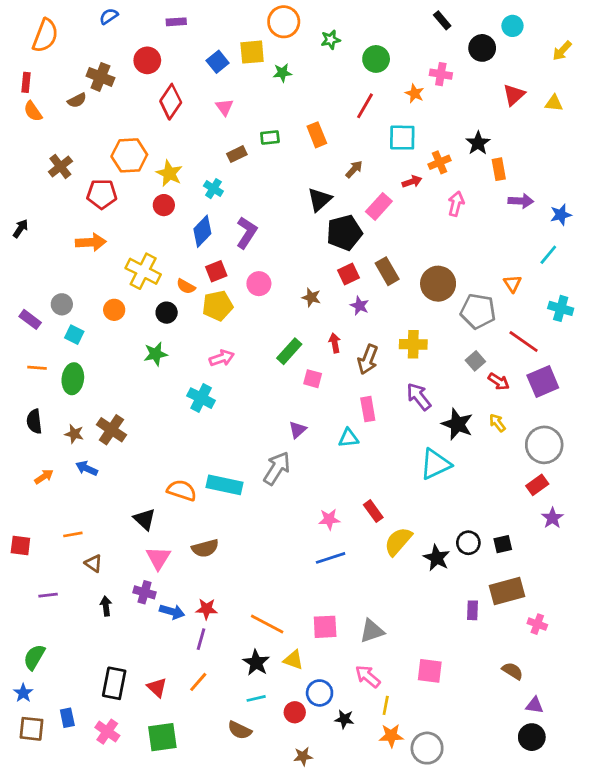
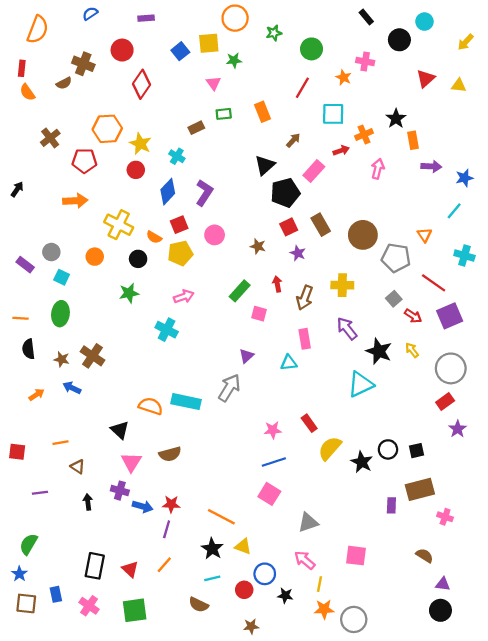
pink triangle: (224, 107) -> (213, 83), moved
orange line: (37, 368) -> (21, 318), moved
pink square: (325, 627) -> (269, 494), moved, turned 35

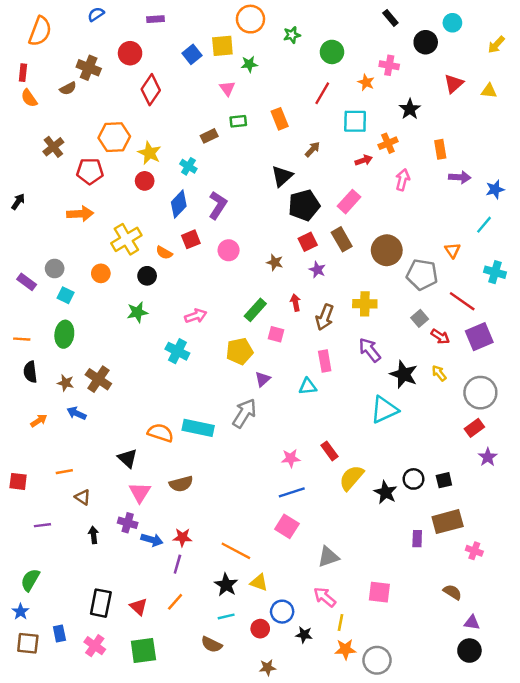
black star: (396, 119) -> (410, 109), moved
pink rectangle: (314, 171) -> (349, 202), moved
yellow cross: (119, 225) -> (126, 239), turned 32
yellow pentagon: (180, 253) -> (240, 351), moved

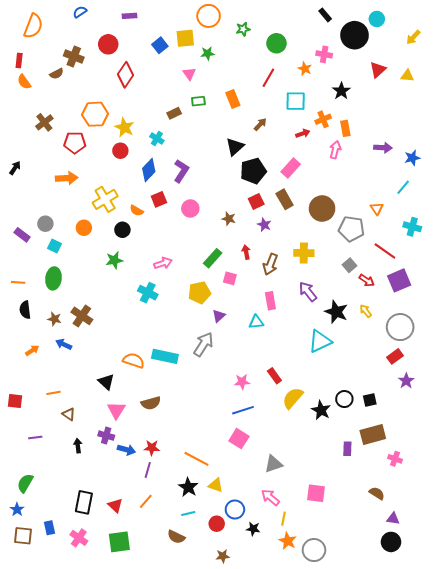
black circle: (426, 42) -> (355, 35), size x1.4
orange rectangle: (440, 149) -> (345, 128), moved
orange star: (345, 649) -> (288, 541), turned 30

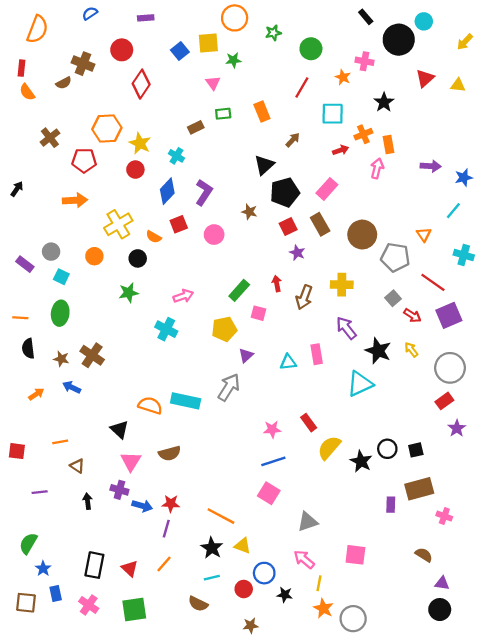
brown star: (229, 219) -> (249, 212), moved
pink rectangle: (270, 301) -> (317, 354), moved
blue star: (17, 509) -> (43, 568), moved

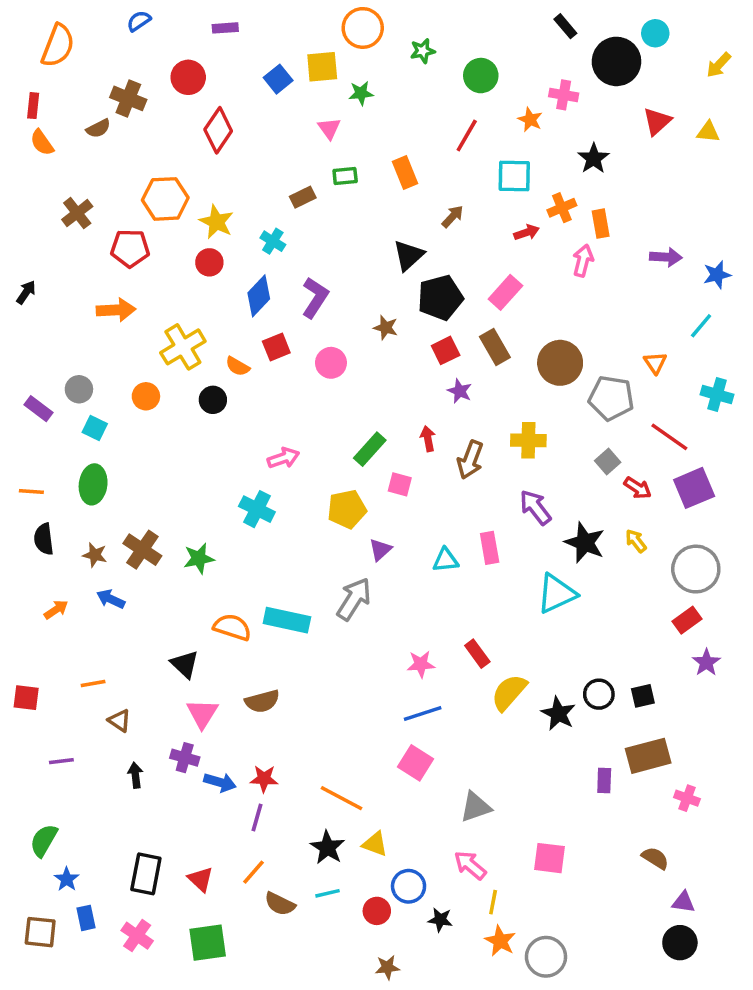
green star: (129, 293) -> (199, 558), moved
brown semicircle: (198, 604) -> (280, 904), moved

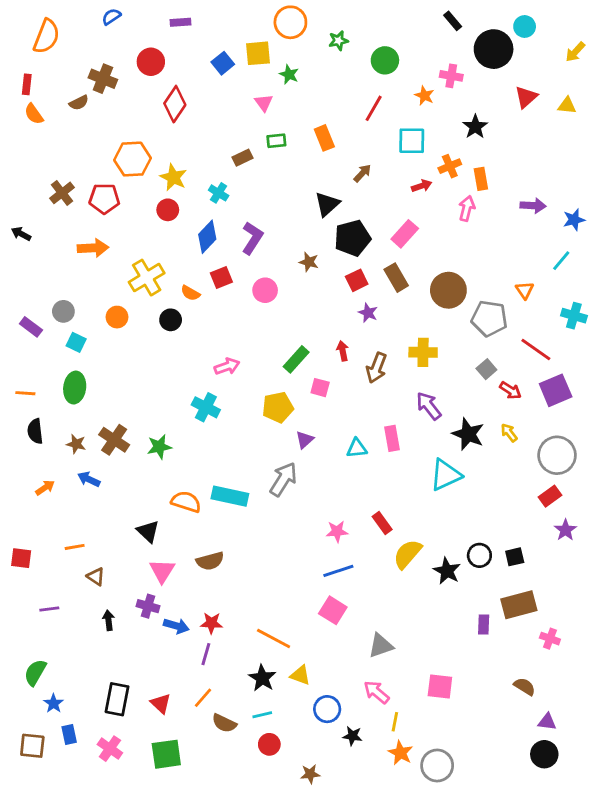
green star: (361, 93) -> (289, 74), turned 30
brown cross: (77, 213) -> (62, 193), moved
black arrow: (26, 292) -> (21, 234), turned -96
red circle: (377, 911) -> (269, 744), moved

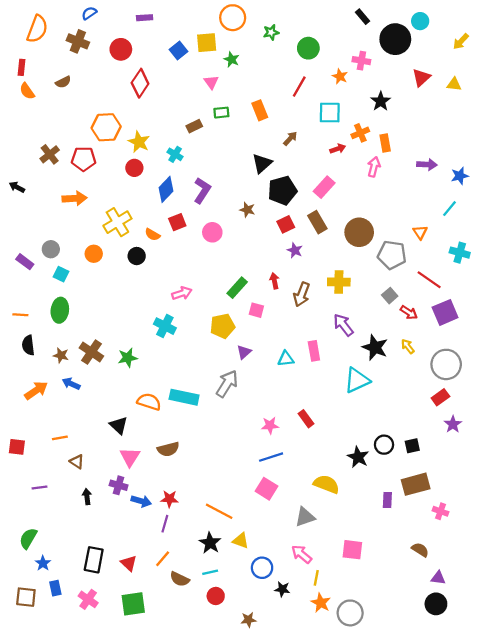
brown cross: (103, 79) -> (78, 41), moved
orange arrow: (45, 488) -> (36, 390), size x1.5
yellow semicircle: (408, 554) -> (326, 484), moved, turned 70

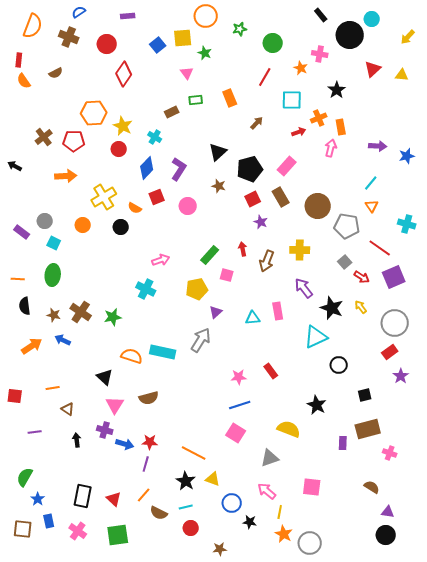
black triangle: (262, 163) -> (218, 152), moved
cyan line: (450, 209) -> (371, 183), moved
black circle: (384, 445) -> (339, 365), moved

